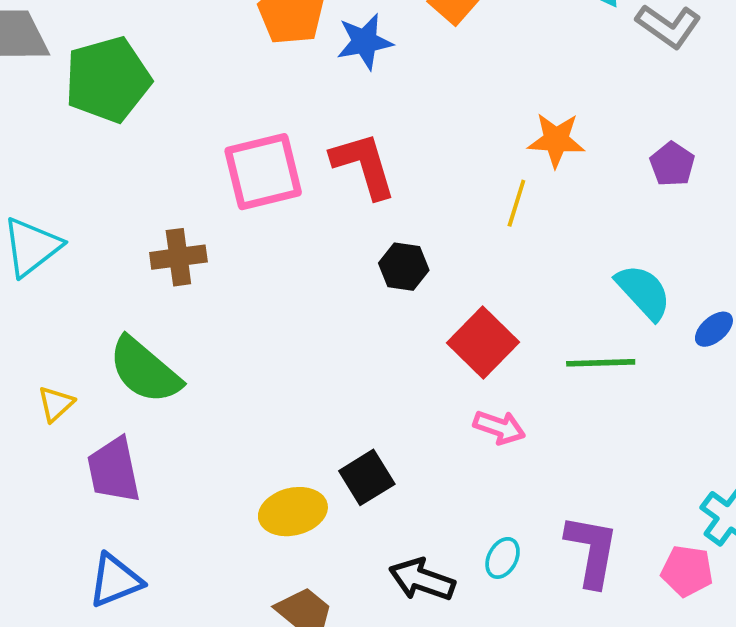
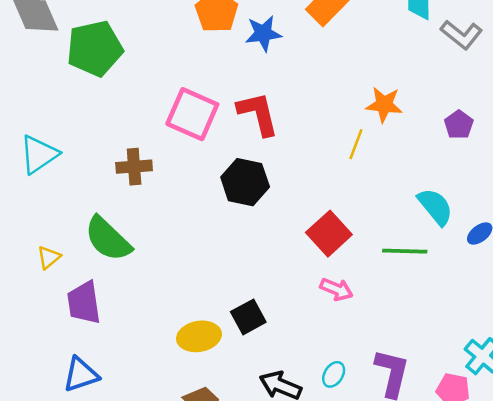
pink square: (263, 172) -> (192, 114), turned 34
black hexagon: (404, 267) -> (245, 182), moved, size x1.5

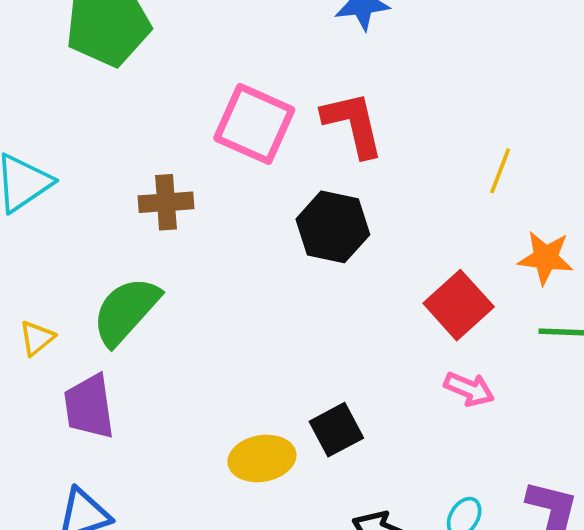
orange star: (384, 105) -> (546, 258), moved
green semicircle: (108, 239) -> (126, 311), turned 88

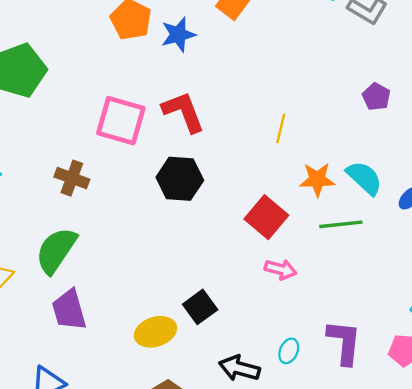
brown cross: (166, 202) -> (72, 178), turned 32
purple trapezoid: (89, 407) -> (69, 310), moved

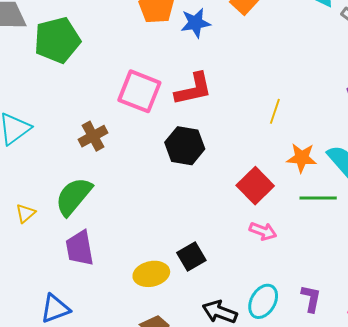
red L-shape: (183, 112) -> (193, 89), turned 93
brown cross: (72, 178) -> (93, 136), turned 36
purple L-shape: (344, 342) -> (311, 298), size x0.7
cyan ellipse: (289, 351) -> (263, 301), size x1.6

